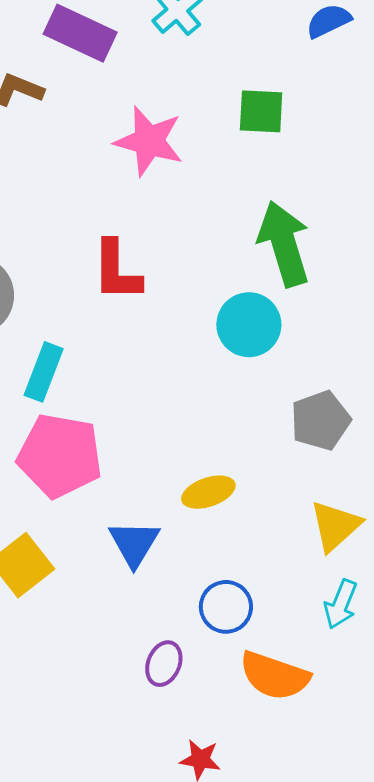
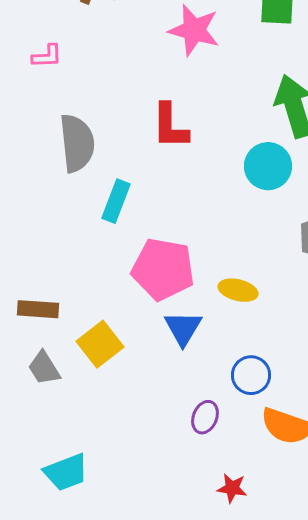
pink pentagon: (60, 456) -> (163, 269), moved
yellow ellipse: (208, 492) -> (238, 290), turned 33

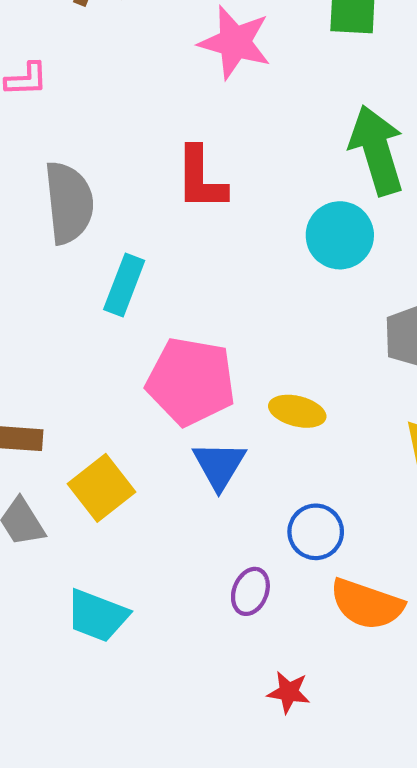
cyan trapezoid: (66, 472) -> (97, 616), moved, turned 42

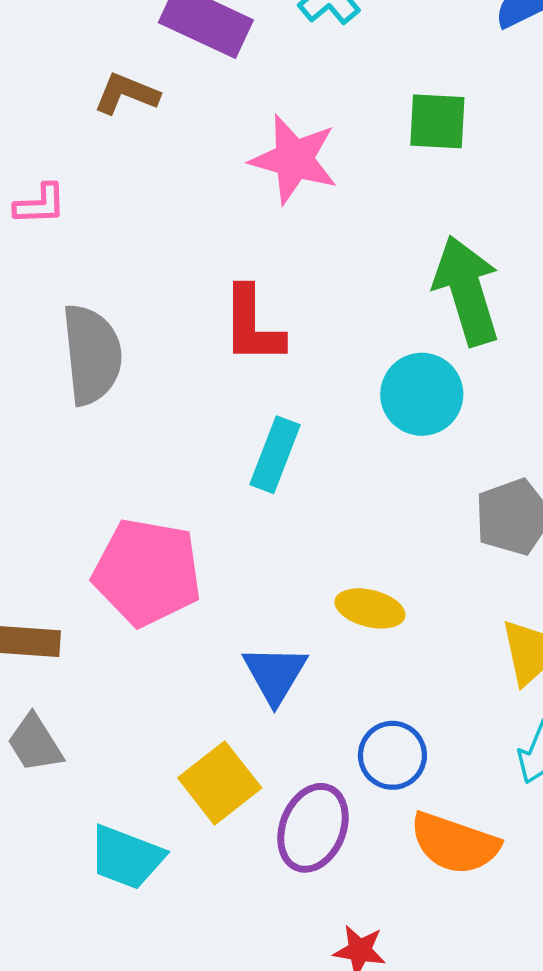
cyan rectangle: (124, 285) -> (275, 455), moved
pink pentagon: (191, 381) -> (147, 572), moved
yellow square: (101, 488) -> (220, 783), moved
purple ellipse: (250, 591) -> (313, 828), size x1.5

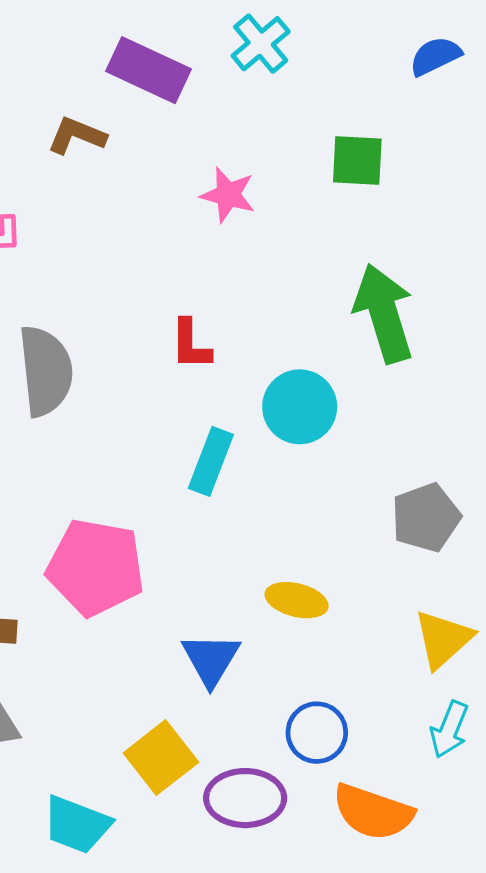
pink star: (294, 159) -> (228, 195), size x0.7
red L-shape: (253, 325) -> (191, 344), size x0.7
cyan circle: (422, 394) -> (300, 407), moved
purple ellipse: (313, 828) -> (245, 798), turned 68

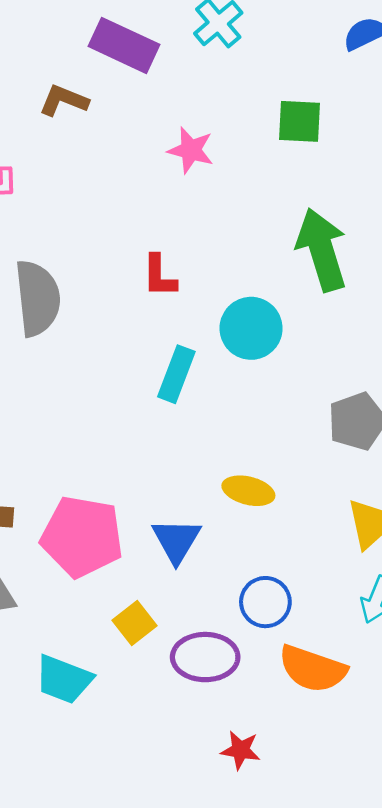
pink pentagon: (95, 567) -> (82, 537), moved
yellow square: (161, 758) -> (134, 623), size x0.7

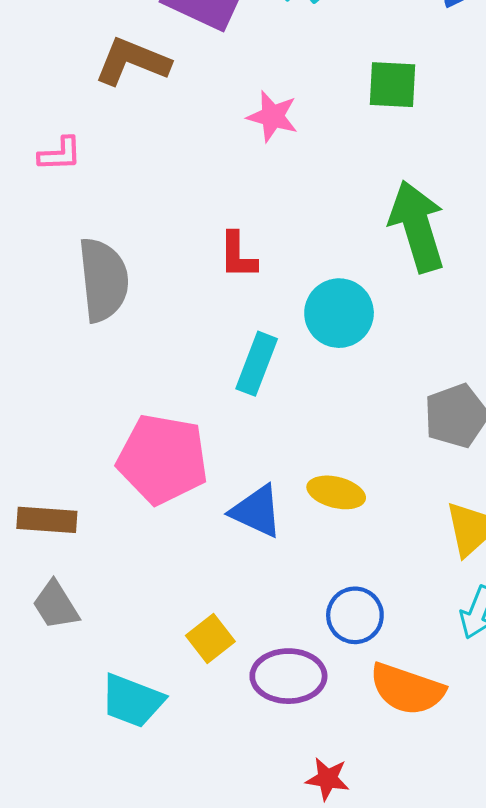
brown L-shape: (64, 100) -> (132, 61), size x1.4
pink pentagon: (82, 537) -> (163, 459), moved
blue triangle: (176, 540) -> (257, 511), moved, turned -36

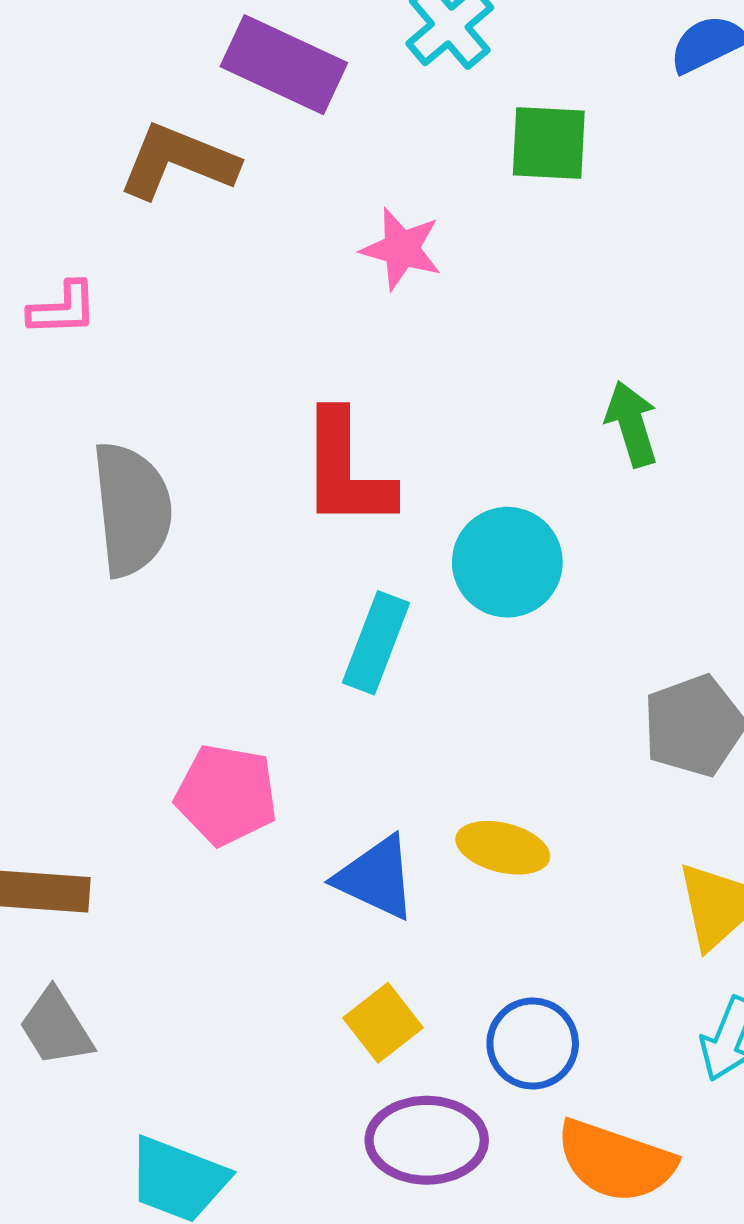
green square: (393, 85) -> (549, 143), moved
green arrow: (417, 226) -> (632, 424), size x0.6
red L-shape: (238, 255) -> (346, 470), size x1.6
pink pentagon: (163, 459) -> (226, 795), size x0.7
yellow square: (210, 638) -> (383, 1023), moved

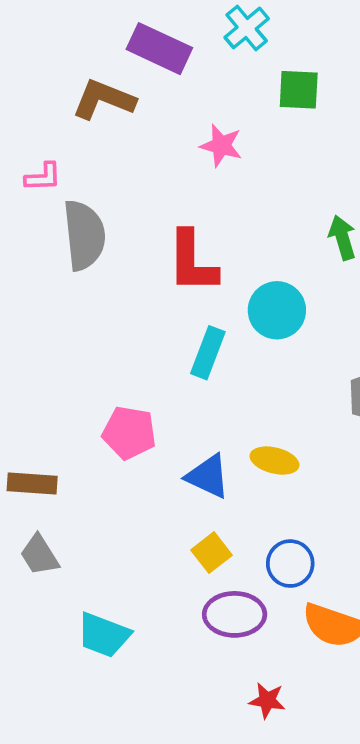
gray semicircle: (132, 509) -> (84, 235), moved

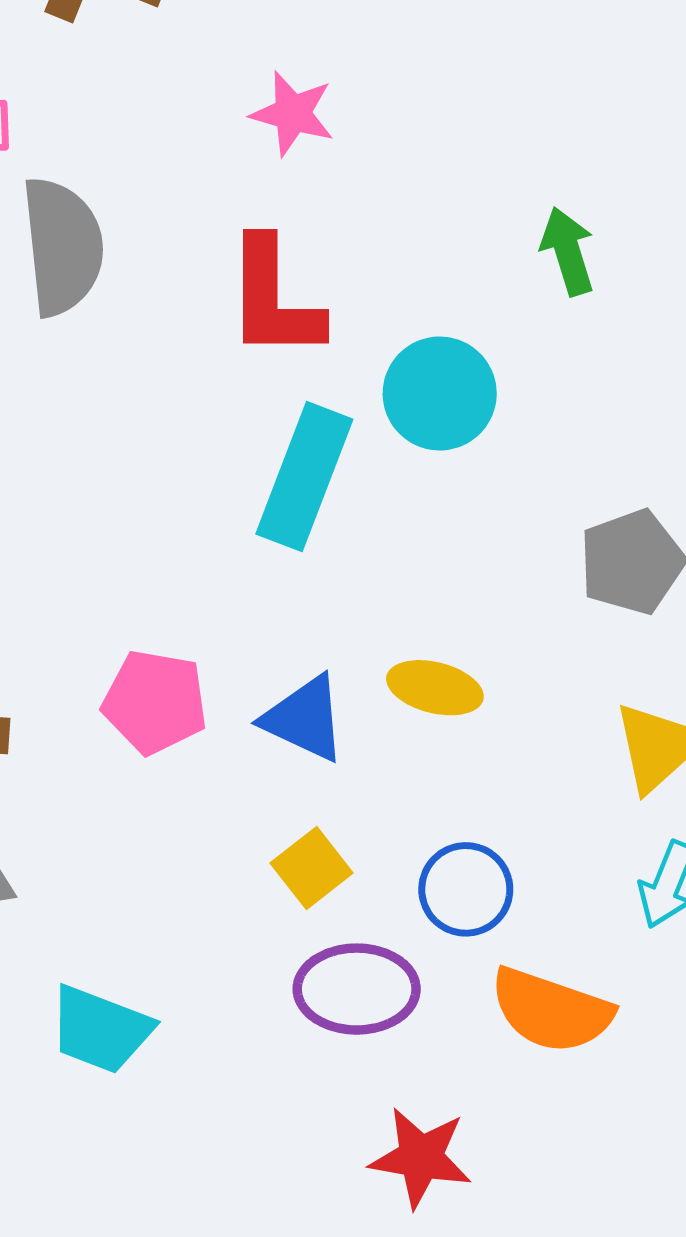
pink star: (221, 146) -> (293, 114), moved
cyan rectangle: (208, 353) -> (304, 477), size x1.4
pink pentagon: (129, 433) -> (155, 702), moved
red star: (267, 700) -> (421, 1157), size x1.4

